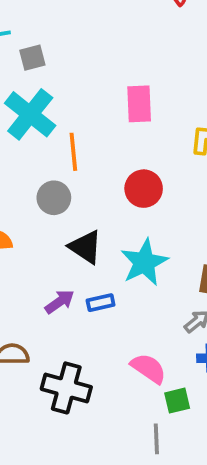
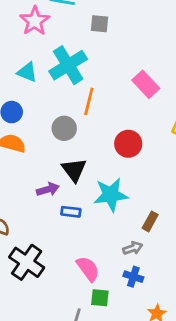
gray square: (32, 58) -> (99, 24), moved
pink rectangle: (139, 104) -> (146, 84), turned -60
purple arrow: (60, 302) -> (48, 189), moved

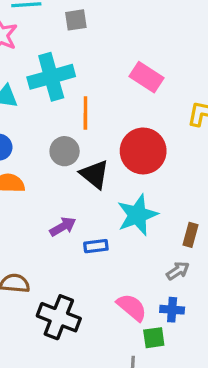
cyan cross: (68, 65) -> (51, 77), turned 30
red circle: (128, 144) -> (143, 151), size x1.4
black triangle: (74, 170) -> (94, 174), moved
blue cross: (133, 277) -> (172, 310), moved

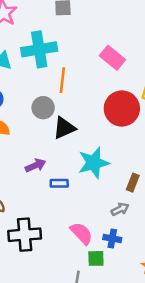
red circle: (143, 151) -> (122, 109), moved
black triangle: (94, 174) -> (64, 128), turned 50
black cross: (59, 317) -> (25, 235), turned -32

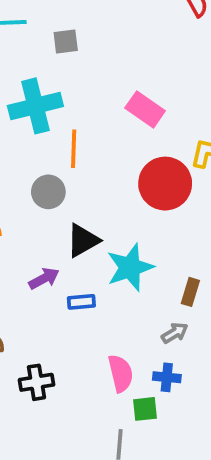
black triangle: (64, 128) -> (83, 240), moved
pink semicircle: (82, 233) -> (121, 373), turned 35
black cross: (25, 235) -> (36, 382), size x0.7

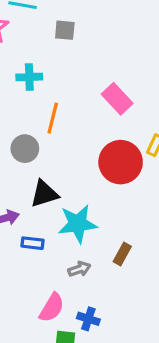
cyan cross: (35, 106) -> (29, 77), size x0.6
gray arrow: (175, 333) -> (79, 269), moved
pink semicircle: (121, 373) -> (52, 308), turned 32

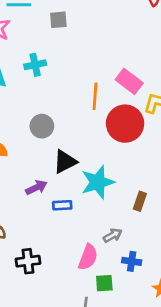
pink rectangle: (117, 99) -> (129, 81), moved
orange line: (53, 118) -> (95, 96), moved
gray arrow: (79, 269) -> (113, 235), moved
blue cross: (88, 319) -> (132, 261), moved

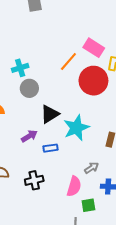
cyan cross: (35, 65) -> (20, 68), moved
orange line: (95, 96) -> (68, 62), turned 42
black cross: (28, 261) -> (34, 180), moved

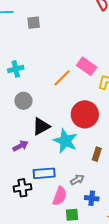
cyan cross: (20, 68) -> (16, 69), moved
red circle: (93, 81) -> (85, 114), moved
cyan star: (76, 128) -> (65, 141), turned -30
blue rectangle: (51, 148) -> (44, 173), moved, size x1.5

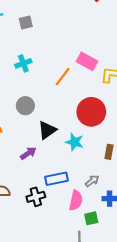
cyan cross: (16, 69) -> (23, 63), moved
cyan star: (65, 141) -> (75, 142), size x0.7

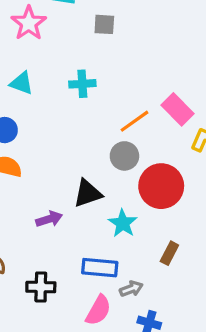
gray circle: (25, 106) -> (124, 156), moved
blue rectangle: (57, 179) -> (100, 268), moved

